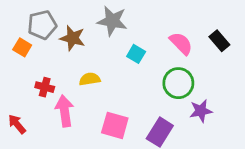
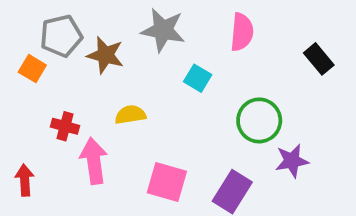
pink semicircle: (181, 43) -> (242, 32), moved, turned 50
red arrow: (17, 124) -> (25, 180), turned 36

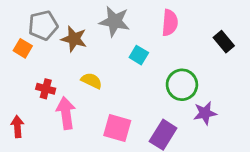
yellow semicircle: (130, 115) -> (92, 81), turned 35

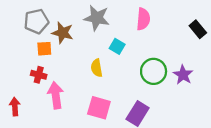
black rectangle: (224, 42) -> (198, 29), moved
orange square: (23, 48) -> (44, 49), moved, turned -35
yellow semicircle: (92, 81) -> (97, 68), moved, turned -126
purple star: (205, 113) -> (183, 75), moved, turned -30

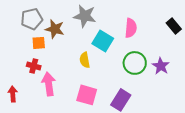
pink semicircle: (143, 19) -> (131, 28), moved
cyan square: (117, 46) -> (103, 41), size x1.5

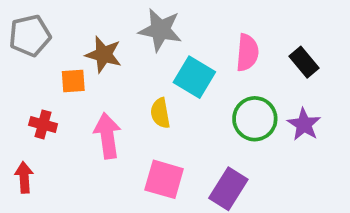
gray pentagon: (32, 19) -> (30, 36), moved
black rectangle: (174, 26) -> (304, 62), moved
red cross: (34, 66) -> (43, 124), moved
pink arrow: (49, 84) -> (107, 136), moved

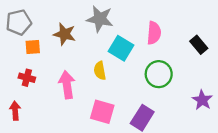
black rectangle: (304, 62) -> (199, 45), moved
orange square: (73, 81) -> (33, 47), moved
purple star: (304, 124) -> (202, 100), moved

